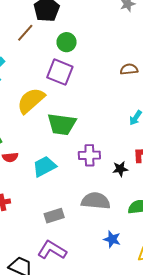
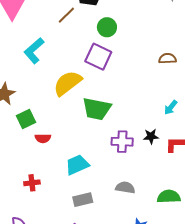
cyan trapezoid: (44, 166) -> (77, 165), moved
black star: (120, 169) -> (151, 136), moved
gray semicircle: (96, 201) -> (125, 188), size x0.7

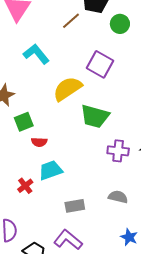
green circle: (107, 27) -> (120, 24), moved
cyan L-shape: (34, 51) -> (36, 54), turned 88
cyan trapezoid: (77, 165) -> (51, 170), moved
red cross: (32, 183) -> (25, 186), turned -35

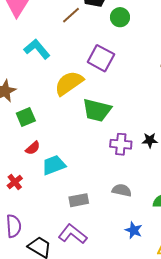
red semicircle: (39, 142) -> (33, 148), moved, turned -42
red cross: (25, 186) -> (15, 182), moved

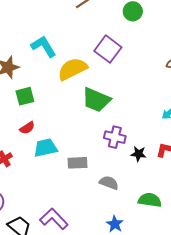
cyan L-shape: (37, 49) -> (44, 46), moved
black star: (150, 140) -> (139, 154), moved
gray rectangle: (79, 200) -> (78, 163), moved

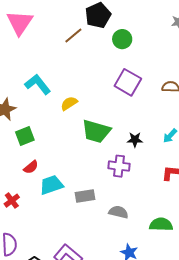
purple square: (108, 49) -> (128, 82), moved
yellow semicircle: (72, 69) -> (69, 103), size x0.6
black star: (139, 154) -> (135, 140), moved

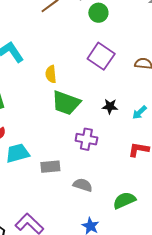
yellow semicircle: (69, 103) -> (51, 74), moved, turned -66
black star: (135, 140) -> (110, 106), moved
green semicircle: (161, 225) -> (124, 200), turned -30

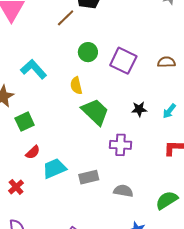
green circle: (98, 13) -> (88, 52), moved
green trapezoid: (66, 103) -> (95, 112), turned -148

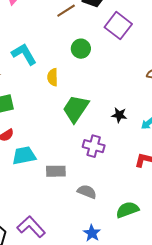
purple square: (123, 61) -> (118, 26), moved
yellow semicircle: (76, 86) -> (53, 77), moved
green trapezoid: (95, 112) -> (76, 109), turned -112

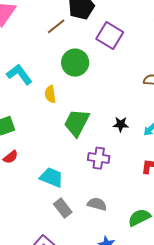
green circle: (81, 49) -> (75, 63), size x1.4
cyan trapezoid: (24, 156) -> (51, 177), moved, turned 40
gray rectangle: (56, 171) -> (63, 208), moved, turned 60

